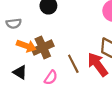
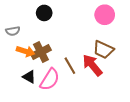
black triangle: (20, 72) -> (29, 77), moved
pink semicircle: (51, 78) -> (50, 79), size x1.6

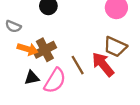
gray semicircle: (13, 31) -> (13, 26), turned 32
black triangle: (29, 77) -> (32, 78), turned -40

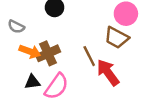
brown trapezoid: (115, 47) -> (117, 38), moved
brown line: (78, 65) -> (89, 56), moved

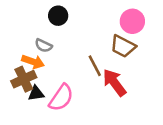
gray semicircle: (16, 27) -> (44, 46), moved
brown cross: (48, 53) -> (24, 79), moved

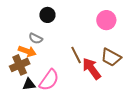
brown trapezoid: (123, 46) -> (111, 57), moved
black triangle: (36, 93) -> (29, 84), moved

